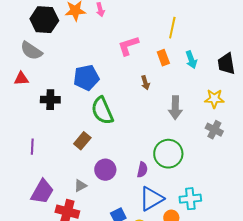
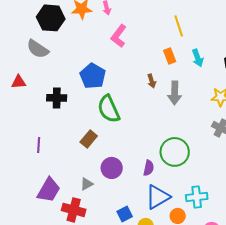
yellow line: (172, 28) -> (179, 26), turned -30
pink L-shape: (128, 46) -> (119, 36), moved, turned -35
blue pentagon: (86, 78) -> (93, 76), turned -30
red triangle: (21, 79) -> (19, 82), moved
gray arrow: (175, 108) -> (175, 93), moved

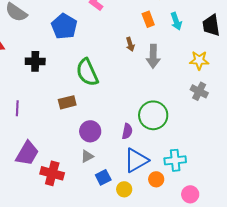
blue pentagon: (93, 76) -> (64, 26), moved
brown rectangle: (89, 139) -> (67, 102), turned 36
gray triangle: (87, 184) -> (87, 156), moved

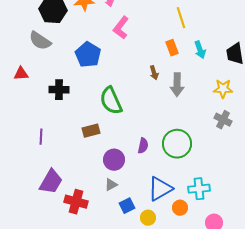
purple semicircle: (127, 131) -> (143, 146), moved

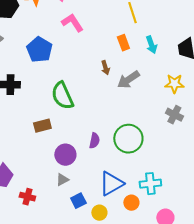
pink L-shape: (121, 28) -> (72, 23), turned 110
gray arrow: (177, 85) -> (128, 80), turned 55
red cross: (76, 202) -> (27, 197), size x0.7

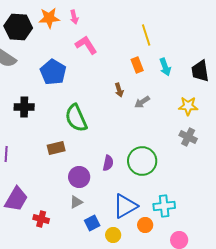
gray arrow: (128, 80) -> (142, 102), size x0.7

